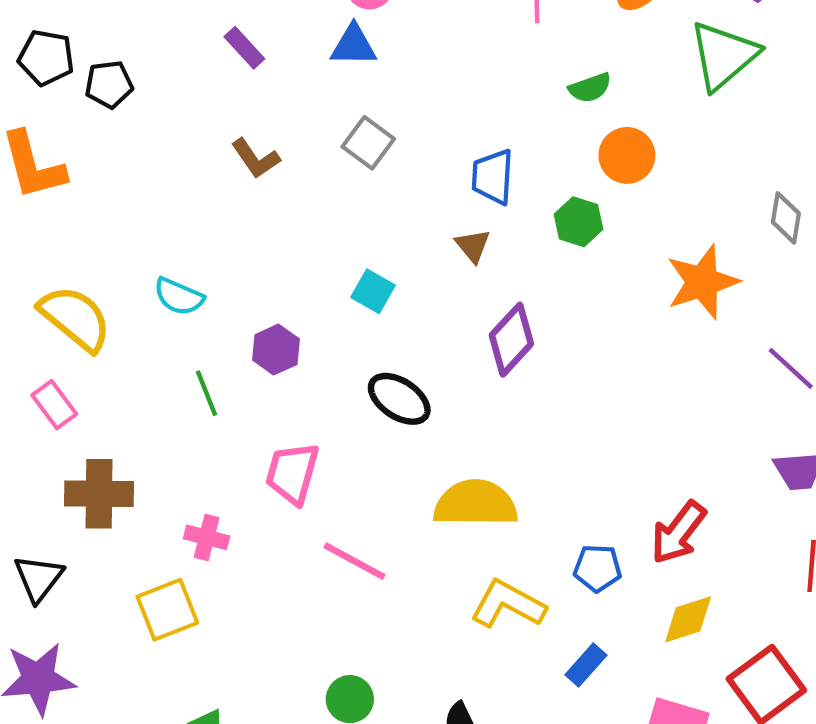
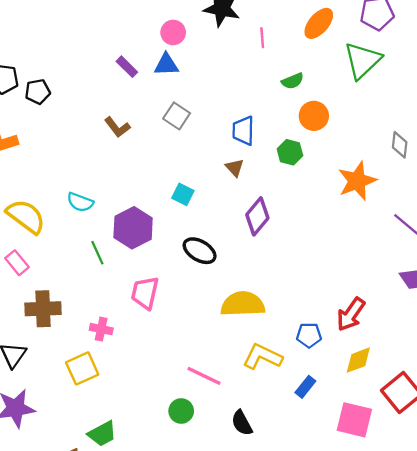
purple rectangle: (244, 48) -> (127, 67), moved
purple hexagon: (276, 350) -> (133, 228), size x1.6
pink line: (354, 561) -> (204, 376), moved

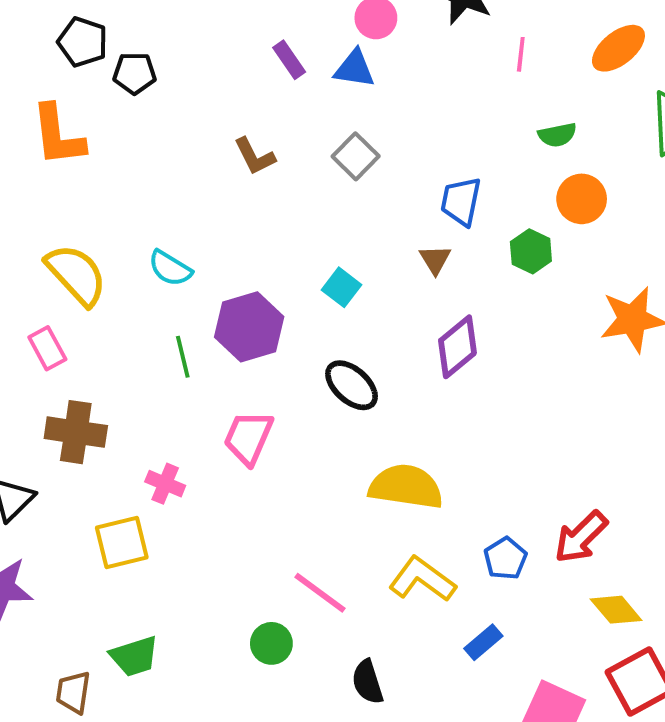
blue pentagon: (309, 335) -> (505, 558), turned 30
yellow diamond: (358, 360) -> (616, 610), moved, turned 60

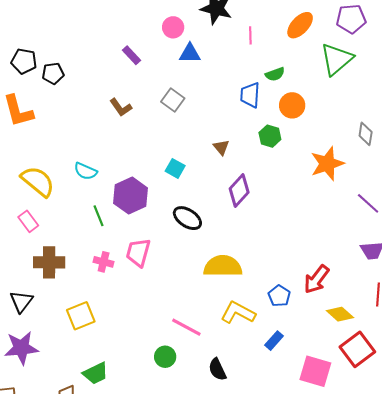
blue triangle: (355, 69) -> (190, 53), moved
blue trapezoid: (461, 201) -> (250, 95), moved
pink cross: (165, 484) -> (104, 262), moved

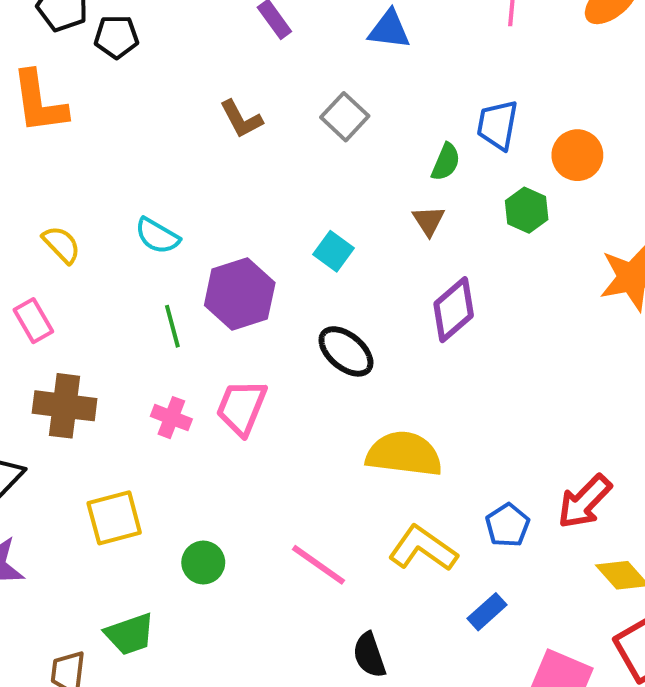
green semicircle: (275, 74) -> (446, 162), moved, turned -54
yellow semicircle: (38, 181) -> (61, 245), size x0.6
green circle: (165, 357) -> (203, 563), moved

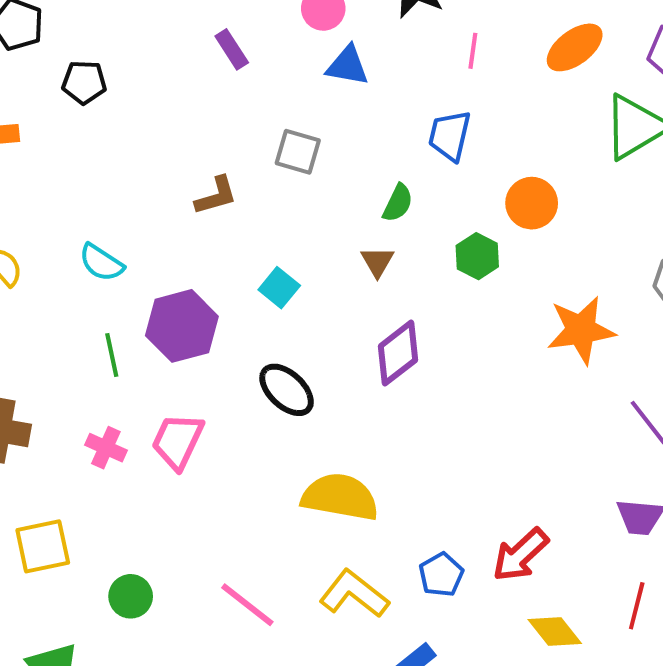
black pentagon: (116, 37) -> (84, 82), moved
gray square: (345, 117) -> (298, 152), turned -30
brown L-shape: (241, 119) -> (216, 196), moved, turned -81
blue trapezoid: (497, 125) -> (450, 136), moved

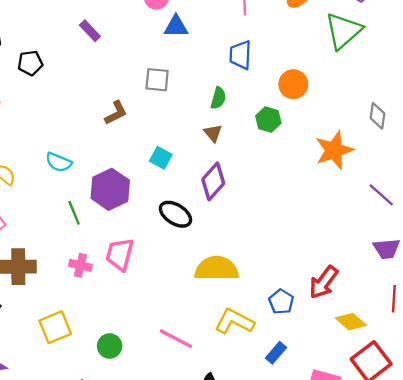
purple rectangle: (232, 49) -> (90, 31), moved
purple diamond: (398, 353) -> (213, 181), moved

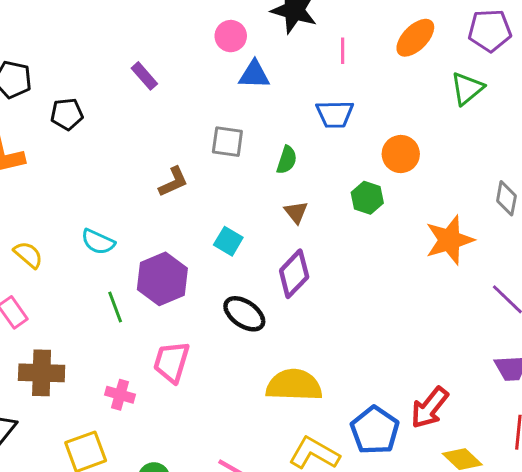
green triangle: (343, 31) -> (467, 88), size x0.7
blue trapezoid: (240, 55) -> (335, 114), turned -96
green semicircle: (218, 98) -> (287, 160), moved
pink cross: (80, 265) -> (120, 395), moved
blue pentagon: (281, 302) -> (375, 430), size x1.5

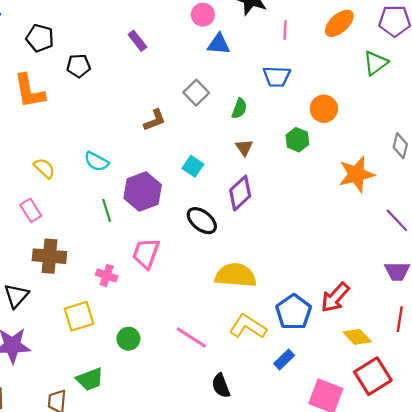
gray square: (227, 142) -> (196, 93), turned 35

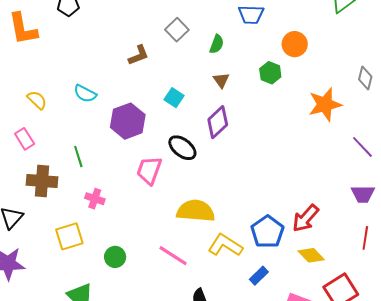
green line: (107, 210) -> (78, 156), moved
pink trapezoid: (146, 253) -> (149, 170), moved
yellow semicircle: (236, 275) -> (196, 211), moved
yellow diamond: (357, 337) -> (311, 255), moved

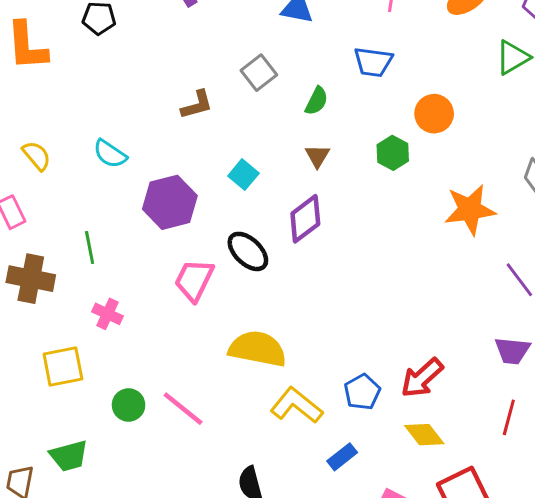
blue pentagon: (267, 232) -> (362, 392), size x0.7
pink line: (173, 256) -> (183, 409), moved

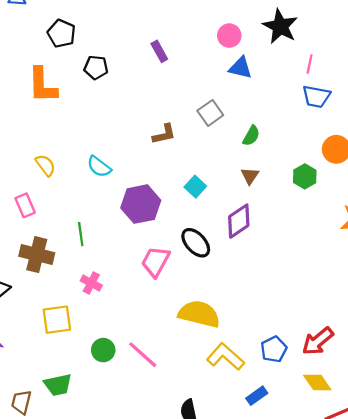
blue trapezoid: (373, 62) -> (316, 97), moved

